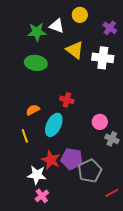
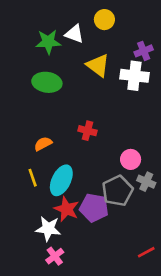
purple cross: (110, 28) -> (144, 51), moved, turned 32
cyan ellipse: (54, 125) -> (61, 180), moved
gray pentagon: (90, 171) -> (117, 191), moved

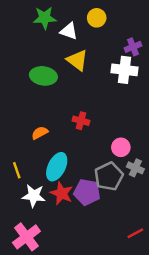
green star: (48, 42) -> (45, 18), moved
yellow triangle: (98, 65) -> (77, 60), moved
yellow line: (33, 178) -> (17, 170), moved
white star: (48, 229) -> (34, 196), moved
pink cross: (55, 256) -> (26, 237), moved, size x1.6

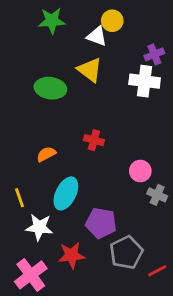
white triangle: (69, 31) -> (97, 36), moved
gray pentagon: (109, 176) -> (126, 252), moved
red star: (62, 193) -> (71, 255), moved, turned -30

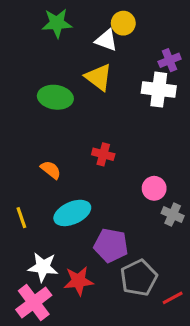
orange semicircle: (46, 154) -> (51, 170), turned 66
cyan ellipse: (66, 193) -> (72, 213), turned 40
white star: (39, 227) -> (43, 267), moved

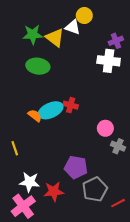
green star: (57, 23) -> (33, 34), moved
yellow triangle: (99, 77) -> (55, 38), moved
cyan ellipse: (72, 213) -> (51, 110), moved

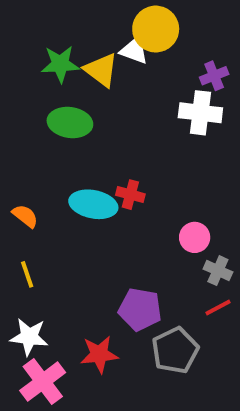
yellow circle: (84, 16) -> (156, 29), size x1.5
cyan ellipse: (51, 110) -> (93, 204), turned 35
orange semicircle: (35, 116) -> (25, 216), moved
white star: (30, 182) -> (29, 337), moved
red line: (118, 203) -> (218, 308), moved

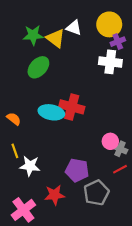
yellow circle: (156, 29) -> (109, 24), moved
green ellipse: (70, 123) -> (38, 67), turned -55
red cross: (130, 195) -> (72, 107), size x1.6
pink circle: (195, 237) -> (110, 141), moved
white star: (29, 337) -> (30, 166), moved

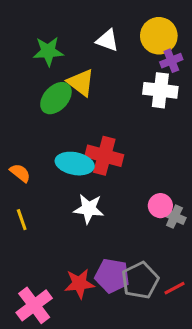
yellow triangle: (56, 38) -> (81, 82), moved
white star: (30, 166) -> (89, 209), moved
red line: (120, 169) -> (174, 288), moved
purple pentagon: (77, 170) -> (112, 276), moved

